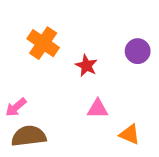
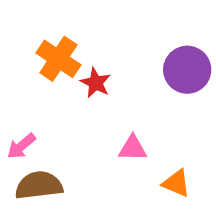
purple circle: (138, 51) -> (187, 70), size x1.4
red star: (86, 66) -> (96, 83), moved

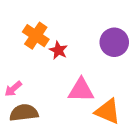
pink triangle: (133, 148) -> (81, 90), size x1.5
orange triangle: (176, 183) -> (108, 111), size x1.5

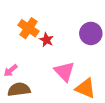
pink triangle: (81, 90) -> (64, 71), turned 45

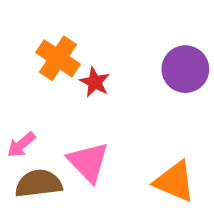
pink triangle: (64, 71) -> (88, 162), moved

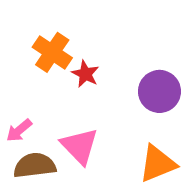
purple circle: (185, 69) -> (159, 91), moved
orange triangle: (175, 181) -> (158, 164), turned -45

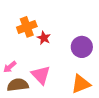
orange cross: (52, 52) -> (27, 27), turned 36

